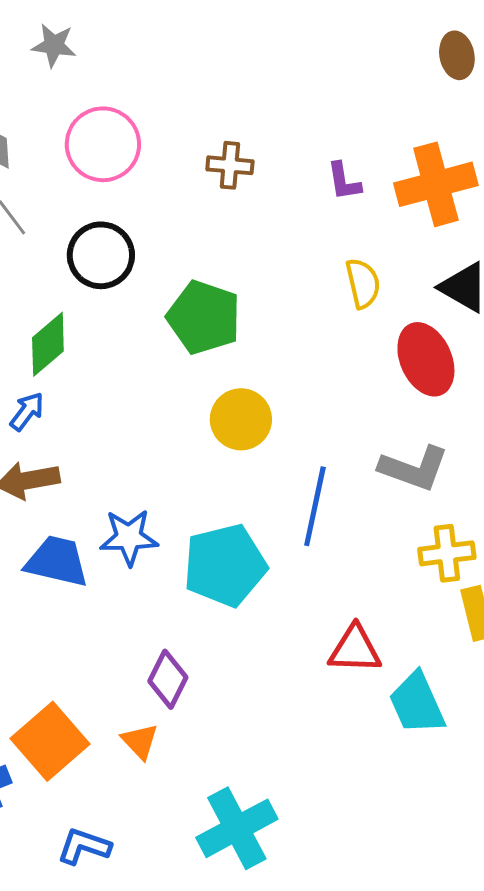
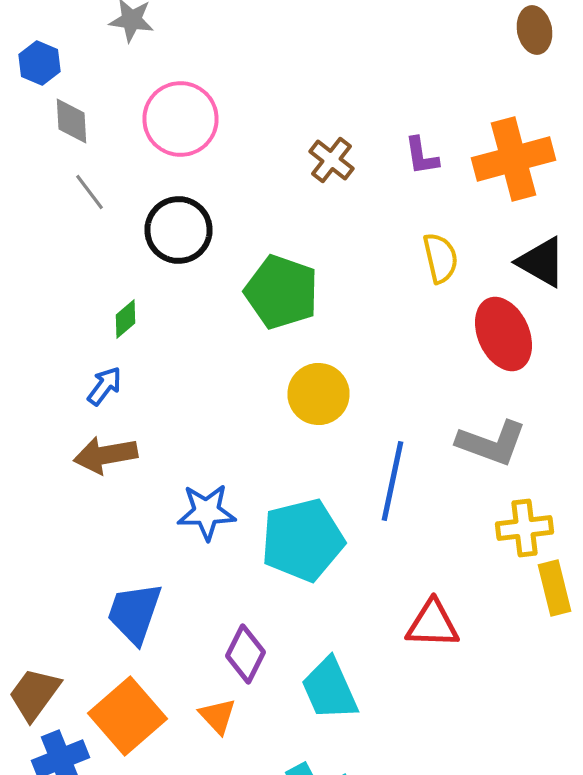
brown cross: (230, 165) -> (332, 160), moved, turned 33
green diamond: (48, 344) -> (126, 319), size x0.6
blue trapezoid: (57, 561) -> (134, 613), moved, turned -84
cyan trapezoid: (417, 703) -> (330, 689), moved

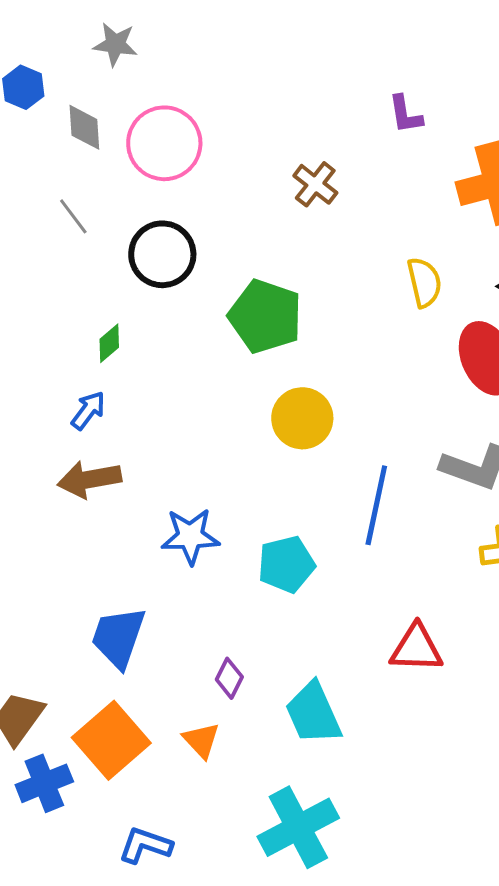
gray diamond: (72, 121) -> (84, 127), moved
purple L-shape: (422, 156) -> (405, 114), moved
cyan pentagon: (302, 540) -> (286, 564), size x0.7
purple diamond: (246, 654) -> (229, 678), size x0.7

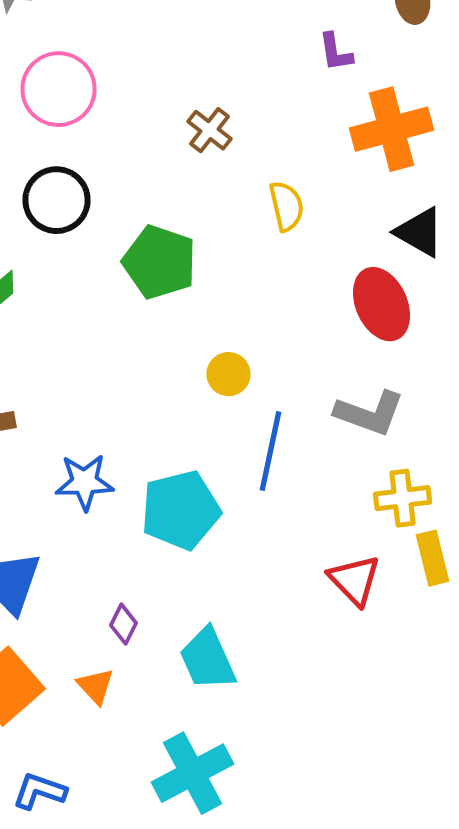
purple L-shape: (405, 114) -> (336, 52), moved
yellow semicircle: (424, 282) -> (286, 206), moved
yellow circle: (302, 418) -> (228, 374), moved, size x0.7
cyan pentagon: (286, 564) -> (180, 510), size x1.4
red triangle: (416, 648) -> (354, 580), moved, turned 44

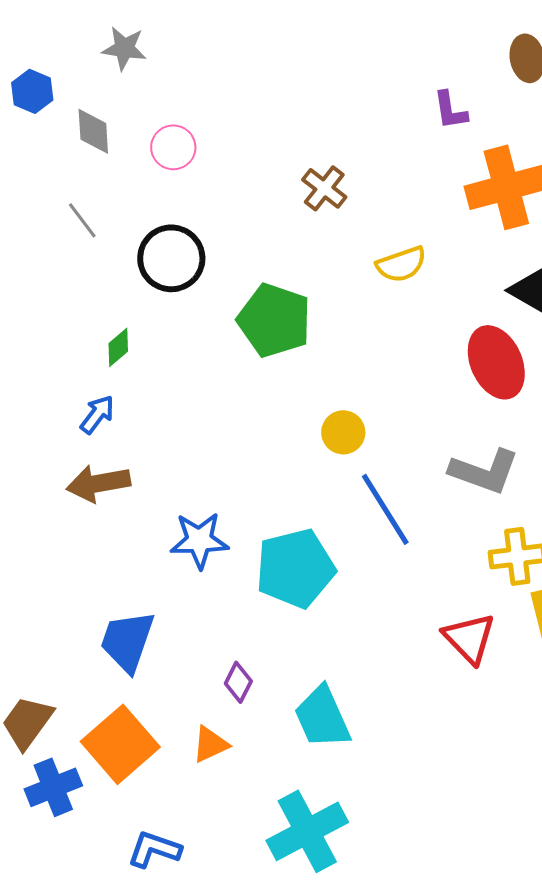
pink circle: (58, 89) -> (173, 147), size x0.6
yellow semicircle: (286, 206) -> (401, 264), turned 84
blue line: (270, 451) -> (385, 509), turned -44
orange triangle: (96, 686) -> (210, 744), turned 48

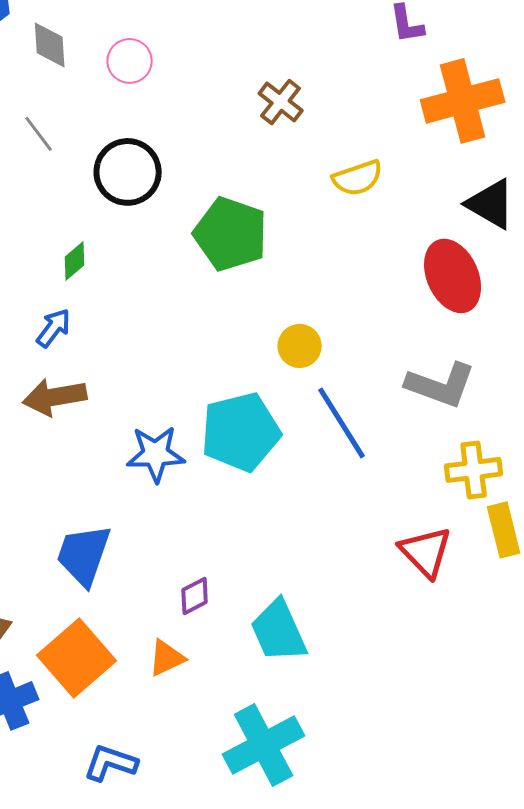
cyan pentagon: (295, 568) -> (241, 432), moved
purple diamond: (238, 682) -> (195, 596), turned 36

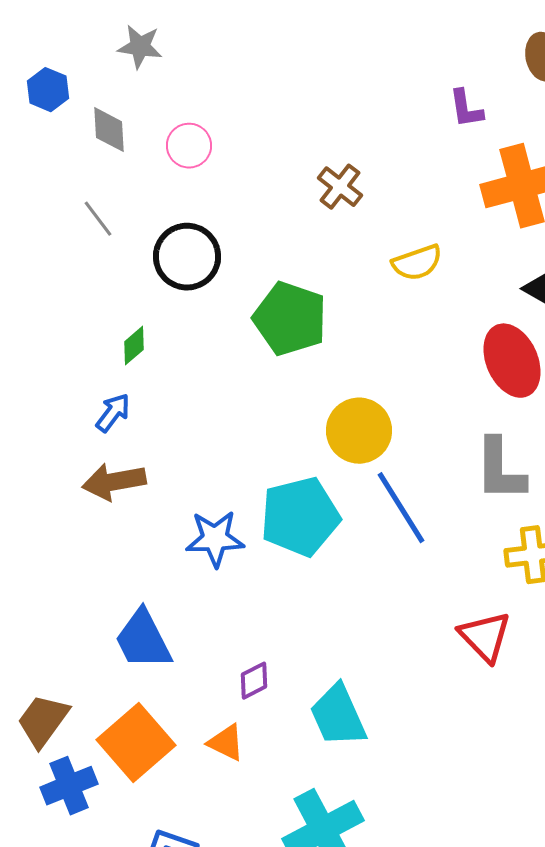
yellow circle: (300, 346) -> (359, 431), size x1.5
gray L-shape: (441, 385) -> (500, 470), turned 70
blue trapezoid: (84, 555) -> (143, 640), turned -46
orange triangle: (167, 658) -> (226, 743), turned 51

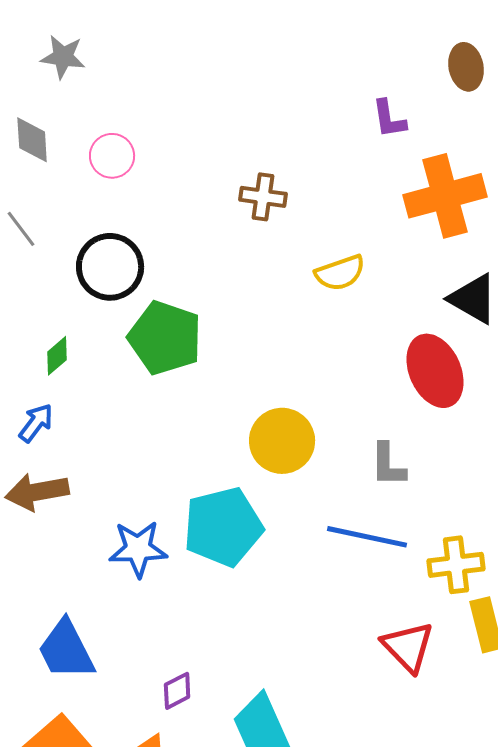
brown cross: (340, 187) -> (263, 197), turned -30
green pentagon: (290, 319) -> (165, 338), moved
gray L-shape: (500, 470) -> (388, 465), moved, size x0.7
blue line: (401, 508) -> (367, 537), moved, turned -46

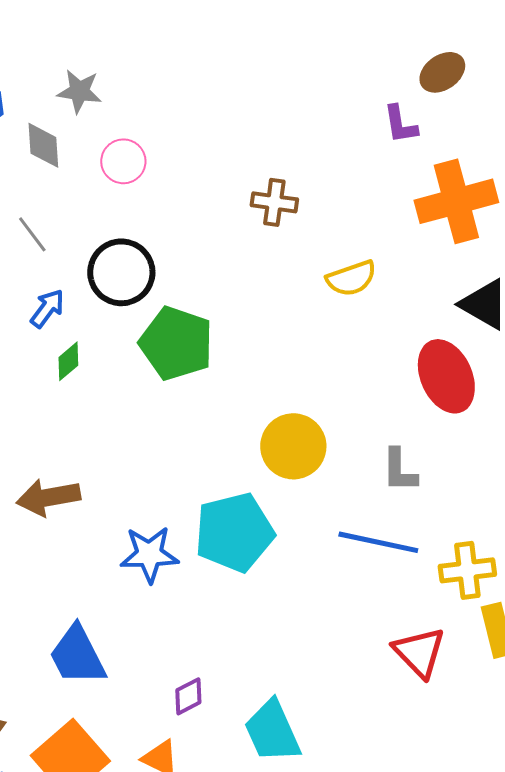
gray star: (63, 57) -> (79, 91), moved
brown ellipse: (466, 67) -> (442, 72), moved, turned 66
blue arrow: (36, 423) -> (47, 308), moved

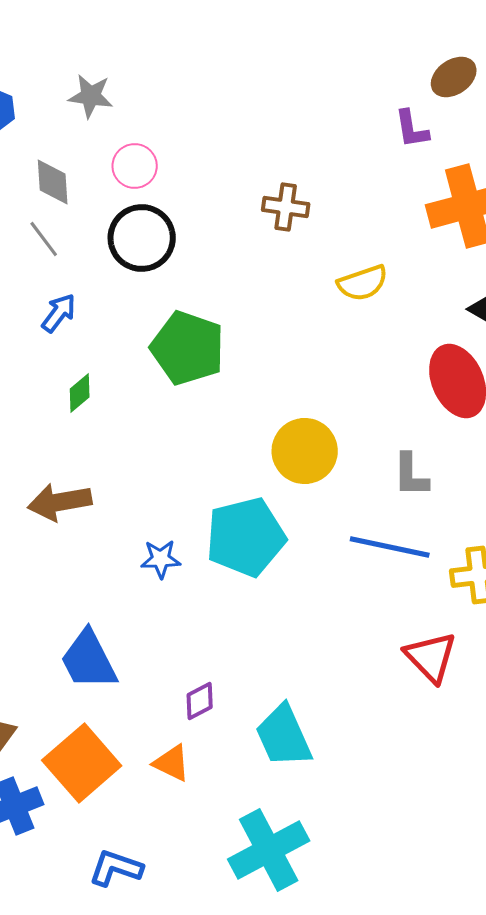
gray diamond: (43, 145) -> (53, 182), moved
black circle: (121, 272) -> (142, 238), moved
green diamond: (68, 361) -> (80, 393), moved
blue star: (149, 554) -> (161, 559), size x0.7

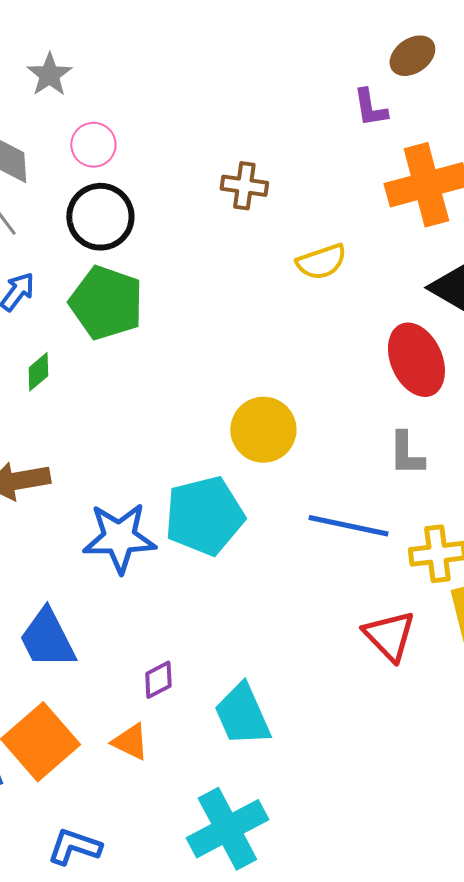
gray star: (91, 96) -> (49, 75), turned 30
green pentagon: (188, 348) -> (106, 303), moved
gray L-shape: (411, 475) -> (406, 454), moved
blue star: (161, 559) -> (119, 538), size x1.8

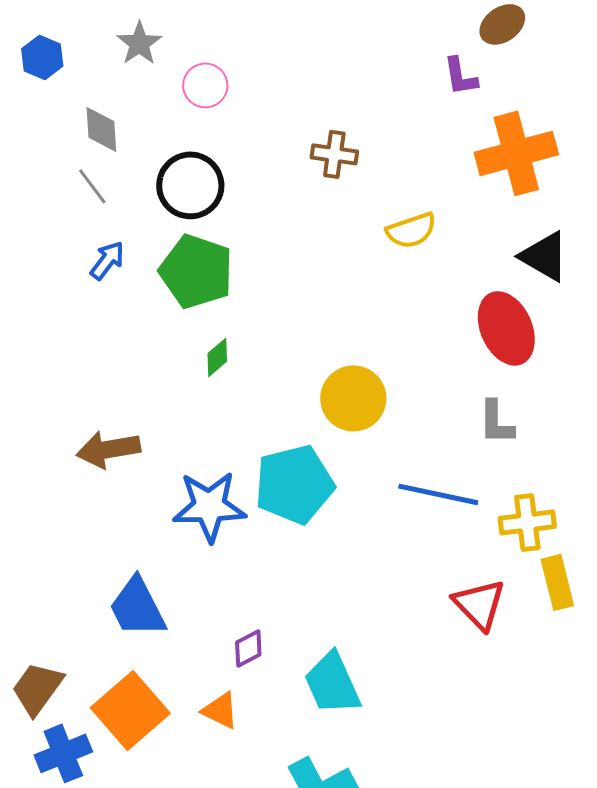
pink circle: (93, 145) -> (205, 85), moved
green diamond: (38, 372) -> (217, 357), moved

